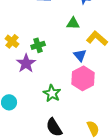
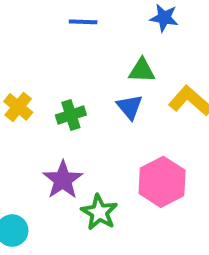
blue triangle: (80, 55) -> (130, 107), moved
purple star: (26, 63) -> (63, 180), moved

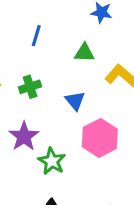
blue line: (83, 22) -> (36, 36), moved, turned -75
blue triangle: (130, 107) -> (75, 101), moved

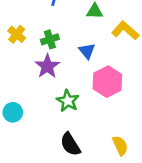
purple star: (24, 136) -> (47, 66), moved

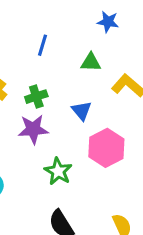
purple star: (47, 66) -> (33, 129), turned 30

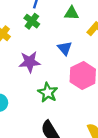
green cross: (36, 97) -> (32, 21), moved, turned -35

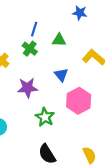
green triangle: (72, 13) -> (59, 40), moved

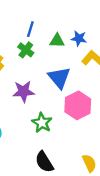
blue star: (80, 13) -> (79, 38), moved
blue triangle: (61, 75) -> (59, 78), size x1.5

